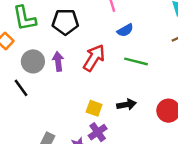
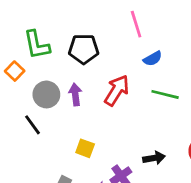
black arrow: (126, 105) -> (154, 158), moved
yellow square: (94, 108) -> (85, 148), moved

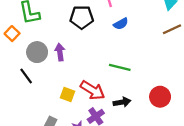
black pentagon: (84, 49) -> (82, 17), moved
red arrow: (117, 90) -> (93, 90), moved, turned 90
green line: (165, 94) -> (120, 67), moved

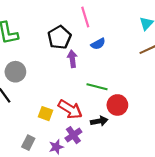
black pentagon: (82, 17) -> (59, 37), turned -30
purple arrow: (60, 52) -> (72, 59), moved
red circle: (160, 97) -> (117, 105), moved

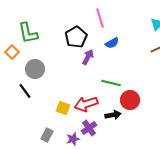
purple arrow: (72, 59) -> (88, 57), turned 35
red arrow: (70, 109) -> (86, 104), turned 130

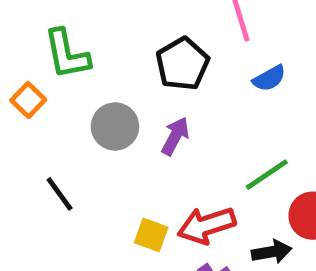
purple arrow: (88, 57) -> (175, 136), moved
gray circle: (35, 69) -> (115, 126), moved
green line: (111, 83) -> (267, 175), turned -48

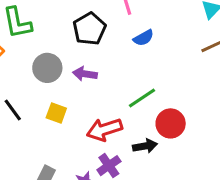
purple arrow: (175, 136) -> (85, 74), turned -110
yellow square: (151, 235) -> (56, 113), moved

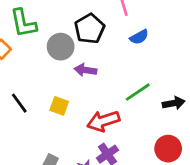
gray circle: (47, 68) -> (61, 47), moved
red circle: (171, 123) -> (168, 149), moved
black arrow: (145, 146) -> (174, 103), moved

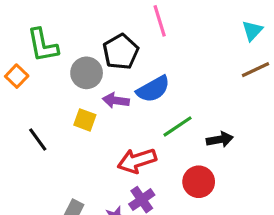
blue semicircle: (139, 37) -> (153, 89), moved, size x1.5
yellow square: (59, 106) -> (85, 120), moved
red circle: (168, 149) -> (199, 182), moved

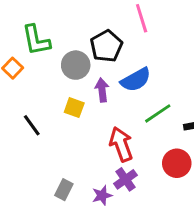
purple arrow: (116, 100) -> (102, 90), turned 75
red arrow: (137, 161) -> (121, 144), turned 88

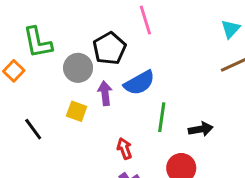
green line: (158, 113) -> (162, 117), turned -48
red arrow: (121, 144) -> (124, 149), size x0.6

